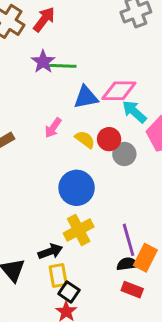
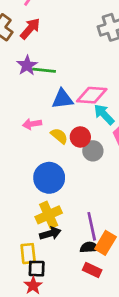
pink arrow: (53, 128) -> (32, 124), turned 42
black arrow: (50, 252) -> (50, 233), moved
black square: (69, 292) -> (37, 269), turned -36

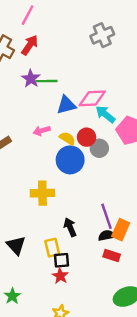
blue circle: (49, 178) -> (70, 160), moved
yellow cross: (49, 215) -> (42, 193), moved, turned 30
black arrow: (50, 233) -> (70, 227), turned -90

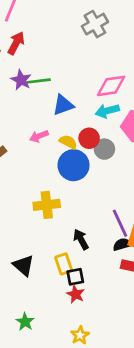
pink diamond: (92, 98) -> (111, 86), moved
cyan arrow: (105, 114) -> (107, 111), turned -48

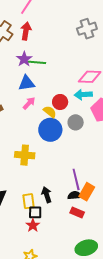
red arrow: (16, 43) -> (26, 31), turned -30
blue triangle: (63, 105) -> (27, 83), moved
pink arrow: (39, 136) -> (29, 103), turned 144
red circle: (89, 138) -> (60, 102), moved
black arrow: (81, 239) -> (47, 195), moved

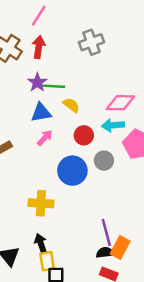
gray cross: (87, 29) -> (92, 42), moved
yellow semicircle: (50, 112) -> (71, 105), moved
black arrow: (47, 195) -> (41, 244), moved

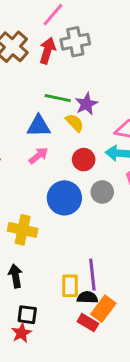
gray cross: (92, 42) -> (75, 42), moved
purple star: (37, 82) -> (86, 104), moved
orange rectangle: (120, 247) -> (103, 309), moved
yellow rectangle: (47, 261) -> (70, 286), moved

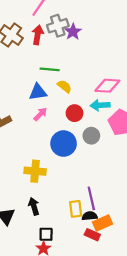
purple star: (86, 104) -> (73, 32), moved
orange rectangle: (103, 309) -> (103, 223), turned 36

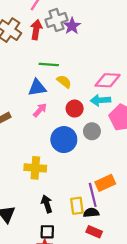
black arrow: (34, 206) -> (47, 204), moved
orange rectangle: (103, 223) -> (105, 183), moved

